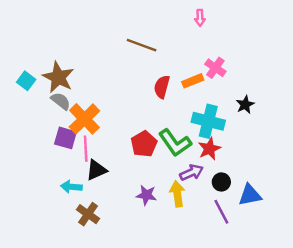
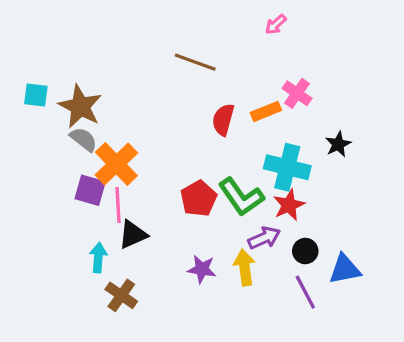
pink arrow: (200, 18) -> (276, 24), turned 49
cyan square: (26, 81) -> (36, 95), moved, turned -30
cyan arrow: (71, 187) -> (98, 258), turned 90

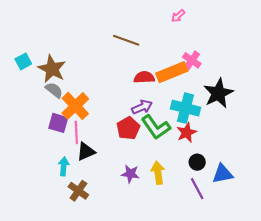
cyan square: (36, 95) -> (23, 61), turned -35
orange rectangle: (266, 111) -> (172, 72), size x1.6
red semicircle: (223, 120) -> (144, 77), turned 72
black star: (338, 144) -> (218, 93), size x1.8
purple arrow: (264, 238) -> (142, 107), moved

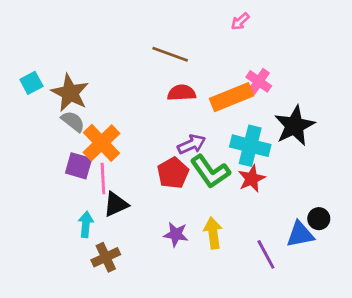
red semicircle: (144, 77) -> (182, 93), moved
black circle: (197, 162) -> (319, 219), moved
brown cross: (78, 191) -> (106, 257), turned 30

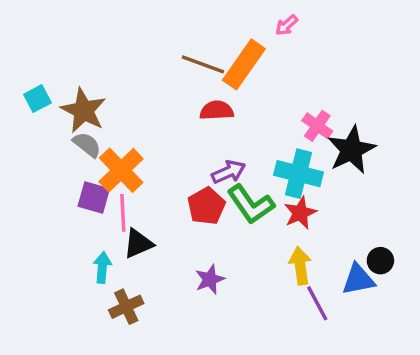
pink cross: (259, 81) -> (317, 126), moved
orange rectangle: (232, 97) -> (244, 64), moved, turned -33
yellow arrow: (213, 233) -> (300, 266), moved
purple star: (176, 234) -> (210, 279), turned -30

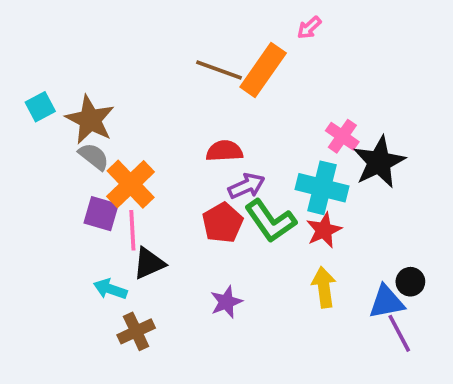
red semicircle: (217, 110) -> (224, 151), moved
cyan arrow: (102, 267) -> (110, 289), turned -76
purple line: (317, 303) -> (399, 333), moved

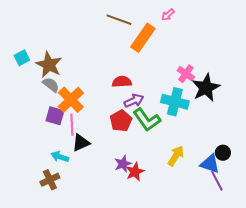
brown line: (219, 70) -> (119, 20), moved
red star: (324, 230) -> (135, 172), moved
yellow arrow: (324, 287) -> (176, 156), turned 40
blue triangle: (386, 302) -> (210, 164), turned 30
brown cross: (136, 331) -> (50, 180), moved

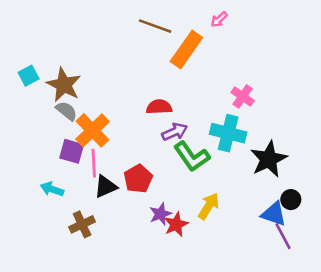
black star: (206, 88) -> (269, 159), moved
red pentagon: (121, 121) -> (138, 179), moved
yellow arrow: (176, 156) -> (209, 206), moved
cyan arrow: (60, 157) -> (52, 189), moved
brown cross: (50, 180) -> (82, 224), moved

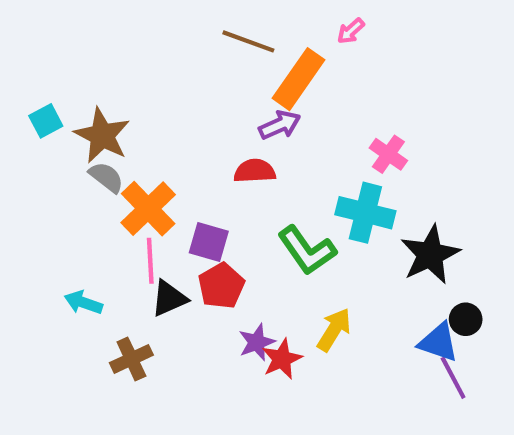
purple arrow: (175, 132) -> (280, 125), moved
purple square: (72, 151) -> (209, 242), moved

